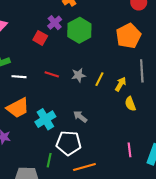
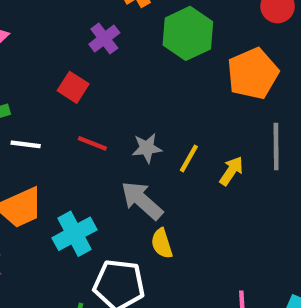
green hexagon: (79, 30) -> (188, 33), moved
red square: (40, 38) -> (73, 87), moved
yellow semicircle: (130, 104) -> (162, 243), moved
gray arrow: (80, 117) -> (142, 200), moved, size x1.5

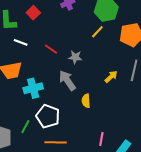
red square: (73, 87) -> (33, 13), moved
yellow line: (189, 158) -> (97, 32), moved
yellow semicircle: (162, 243) -> (86, 101), moved

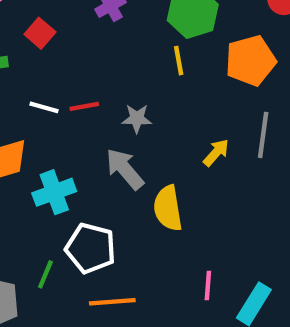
yellow line: (97, 32) -> (179, 61), turned -48
white line: (21, 42) -> (44, 107), moved
red line: (51, 49) -> (84, 106), turned -40
yellow semicircle: (86, 101) -> (168, 208), size x1.5

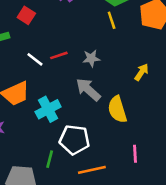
white line: (44, 107) -> (35, 59), turned 30
pink line: (208, 286) -> (135, 154), moved

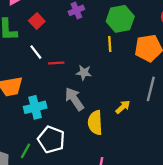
white line: (35, 59) -> (36, 52), moved
yellow arrow: (142, 72) -> (123, 107), moved

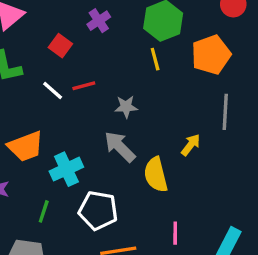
red square: (37, 21) -> (60, 46), moved
red line: (56, 63) -> (84, 86), moved
green line: (25, 151) -> (44, 211), moved

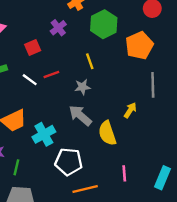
red square: (60, 46) -> (33, 48), turned 35
yellow line: (155, 59) -> (90, 61), moved
green line: (44, 211) -> (16, 167), moved

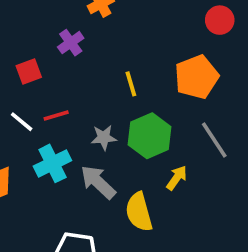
green hexagon: (104, 24) -> (150, 136), moved
yellow line: (90, 61) -> (131, 84), moved
gray line: (153, 85) -> (214, 140), turned -35
cyan cross: (44, 134) -> (52, 163), moved

